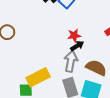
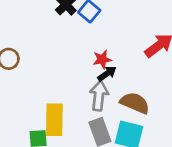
yellow rectangle: (38, 77) -> (54, 120), turned -60

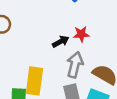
black arrow: (107, 74) -> (61, 42), moved

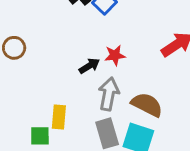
yellow rectangle: (34, 81) -> (59, 117), size x0.7

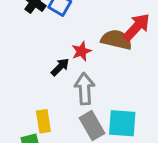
brown semicircle: (147, 105) -> (116, 40), moved

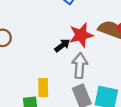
red star: (81, 51) -> (81, 35), size x1.5

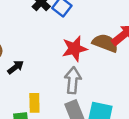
black arrow: (62, 45) -> (16, 67), moved

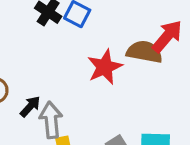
gray arrow: (73, 80) -> (51, 120), moved

